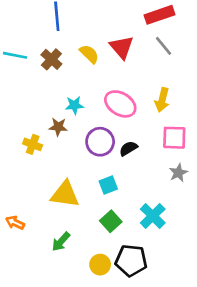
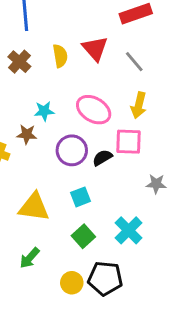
gray line: (163, 46) -> (134, 62), moved
yellow semicircle: (89, 54) -> (60, 56), turned 35
pink square: (174, 138) -> (129, 142), moved
gray star: (178, 173) -> (156, 184), turned 30

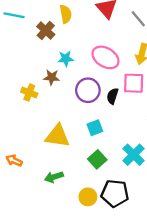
yellow semicircle: (60, 56) -> (66, 14), moved
brown cross: (19, 62) -> (46, 30), moved
black semicircle: (102, 158) -> (112, 96), turned -42
green arrow: (30, 258) -> (54, 177), turned 30

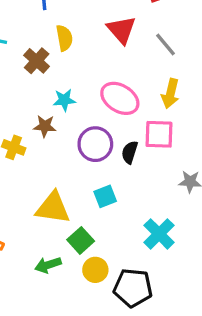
green square: (97, 159) -> (81, 240), moved
yellow circle: (88, 197) -> (95, 270), moved

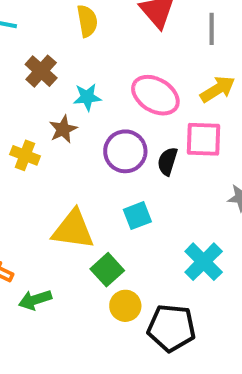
gray line: (166, 44) -> (212, 29), turned 40
brown cross: (37, 61) -> (41, 71), moved
yellow arrow: (170, 93) -> (218, 89), turned -136
brown star: (45, 126) -> (63, 129), turned -30
green arrow: (48, 265) -> (35, 300), moved

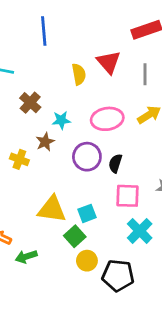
yellow semicircle: (87, 21) -> (79, 74), moved
pink ellipse: (155, 95) -> (107, 119), turned -40
pink square: (204, 139) -> (127, 196), moved
cyan square: (137, 216) -> (87, 213), moved

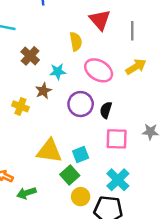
yellow semicircle: (79, 74) -> (76, 41), moved
pink ellipse: (107, 119) -> (99, 70), turned 40
cyan cross: (140, 231) -> (118, 180), moved

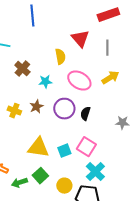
brown star: (43, 91) -> (36, 107), moved
gray star: (150, 132) -> (122, 123), moved
pink square: (117, 139) -> (86, 147), moved, turned 30
green square: (70, 175) -> (40, 176), moved

